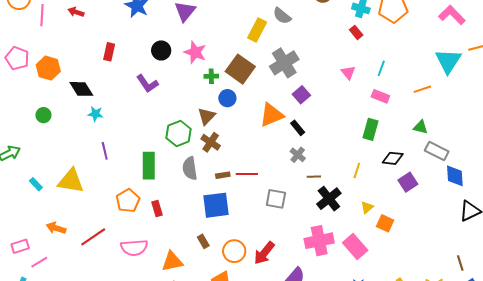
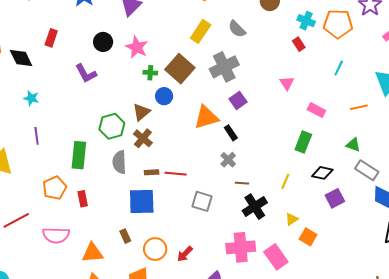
gray semicircle: (282, 16) -> (237, 29), moved
cyan line: (381, 68) -> (339, 68), moved
black diamond: (81, 89) -> (21, 58), moved
red arrow: (264, 253) -> (185, 254), size x0.7

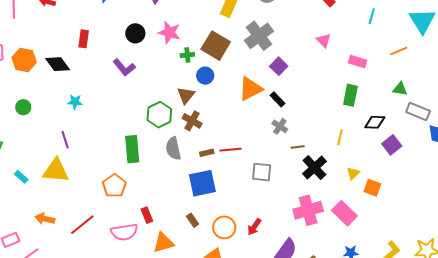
purple line: (37, 136) -> (65, 140), moved
red rectangle: (83, 199) -> (147, 215), moved

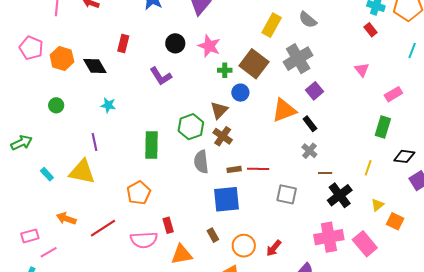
pink rectangle: (358, 61) -> (393, 94), turned -54
green rectangle: (132, 149) -> (151, 145), moved

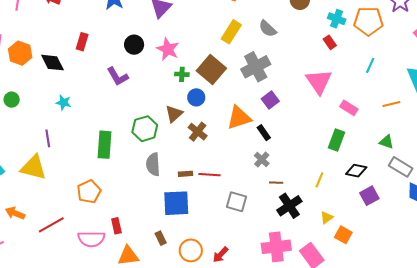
pink triangle: (362, 70) -> (319, 82), size x1.8
pink rectangle: (393, 94) -> (349, 108), turned 60
brown cross: (223, 136) -> (198, 132), moved

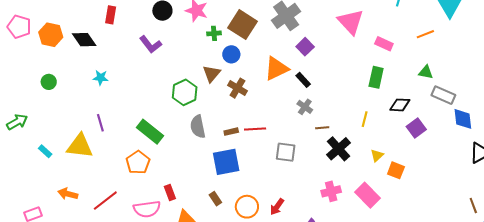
purple line: (48, 138) -> (100, 123), moved
green rectangle: (104, 145) -> (150, 132), moved, turned -48
pink cross: (276, 247) -> (331, 191), size x0.7

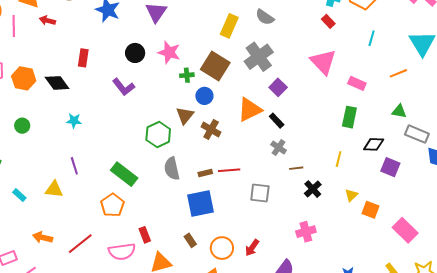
purple square: (416, 128) -> (390, 167), turned -30
yellow triangle: (80, 146) -> (54, 189), size x0.7
black cross: (338, 149) -> (313, 189), size x0.7
pink rectangle: (367, 195) -> (405, 230), moved

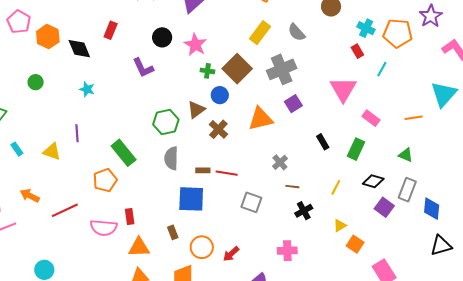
cyan line: (372, 38) -> (382, 69), moved
black rectangle: (277, 121) -> (323, 142), moved
gray rectangle: (417, 134) -> (407, 190), moved, turned 75

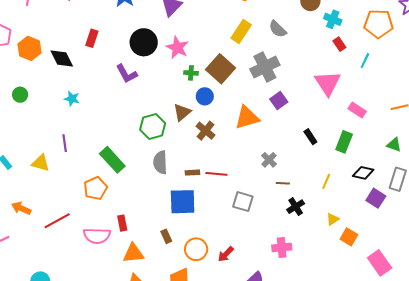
cyan cross: (366, 28) -> (333, 19), moved
black circle: (162, 37) -> (144, 42), size x1.4

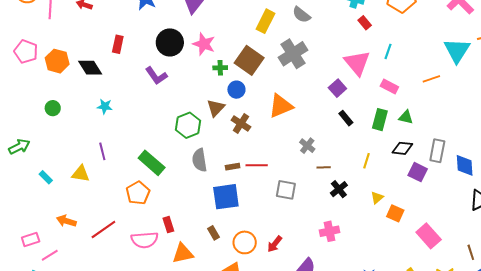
cyan line: (365, 61) -> (388, 51), moved
purple square: (279, 100) -> (337, 88), moved
green triangle: (394, 145) -> (406, 117), moved

